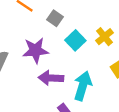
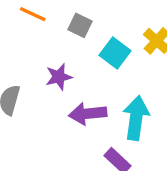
purple star: (35, 50) -> (59, 77), size x0.7

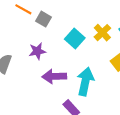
gray square: (80, 25) -> (43, 19), moved

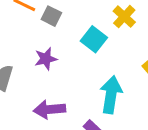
yellow cross: (102, 33) -> (124, 17), moved
purple arrow: (54, 76) -> (49, 109), moved

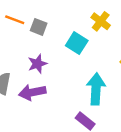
purple arrow: (49, 109) -> (32, 92), moved

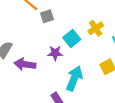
gray square: (39, 27) -> (47, 16), turned 32
purple star: (37, 64) -> (55, 53), moved

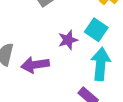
cyan square: (72, 39) -> (96, 30), moved

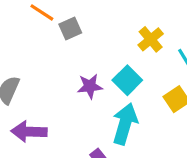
purple arrow: (35, 65) -> (29, 132), moved

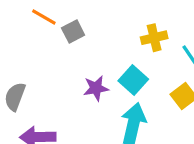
yellow cross: (151, 39) -> (154, 38), turned 30

